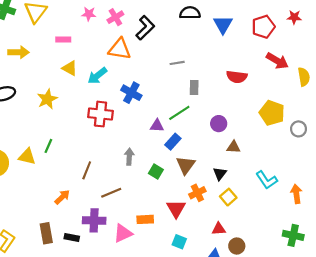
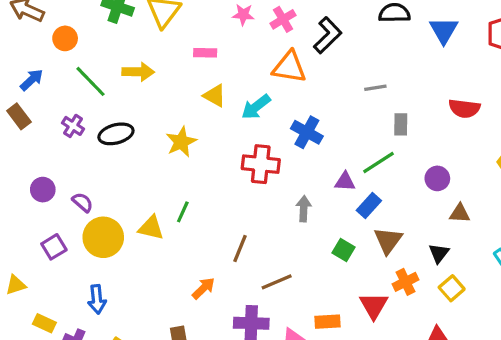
gray arrow: (129, 157) -> (304, 209), moved

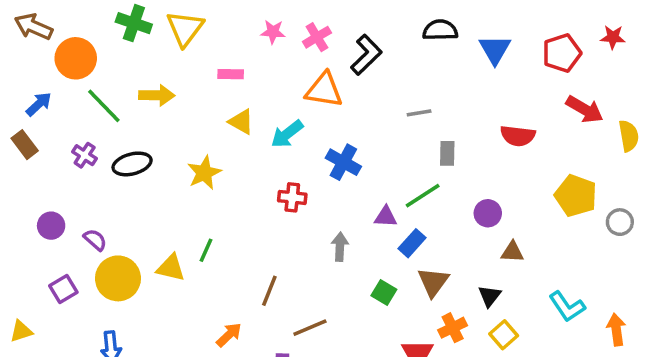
orange circle: (65, 38) -> (76, 58), size x1.5
red cross: (261, 164) -> (292, 197), size x0.7

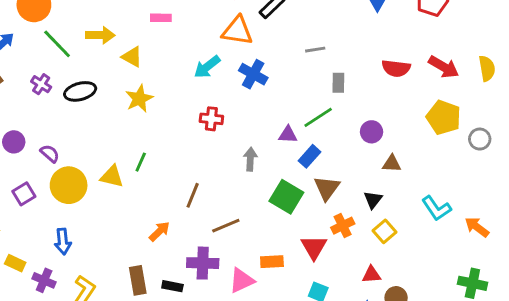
red arrow: (585, 109) -> (444, 67), moved
yellow triangle: (241, 122) -> (132, 57), moved
blue cross: (343, 162) -> (253, 74), moved
green square: (384, 293) -> (286, 197), size x1.6
orange arrow: (616, 329) -> (477, 227), turned -45

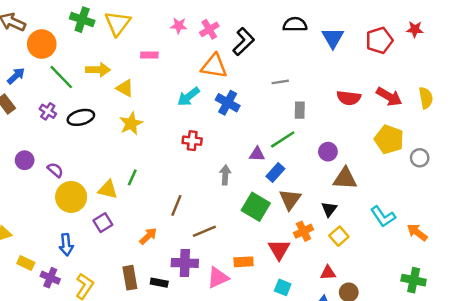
brown triangle: (392, 164) -> (345, 179), size x1.5
purple square: (24, 194) -> (103, 223), moved

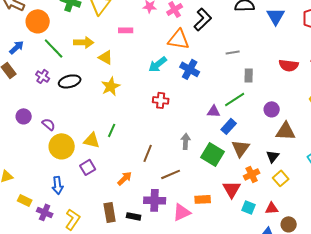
gray arrow: (225, 175) -> (186, 141), moved
cyan square: (283, 287) -> (249, 207), moved

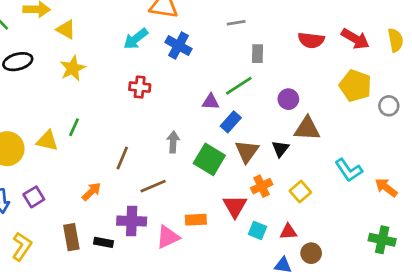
black triangle: (273, 156) -> (280, 149), moved
purple square: (88, 167) -> (34, 197), moved

